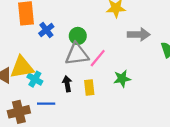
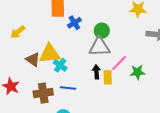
pink line: (98, 58) -> (119, 63), moved
black arrow: (67, 84) -> (96, 72), moved

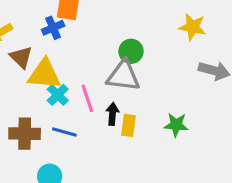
blue cross: (74, 23) -> (53, 28), moved
brown triangle: (33, 59) -> (21, 57), moved
pink line: (119, 63) -> (87, 98), moved, turned -72

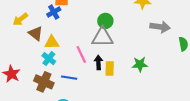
yellow triangle: (44, 74) -> (52, 42), size x0.7
cyan cross: (58, 95) -> (49, 59), moved
brown cross: (25, 134) -> (44, 82), turned 30

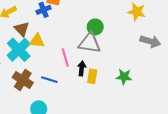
cyan cross: (49, 59) -> (19, 50), moved, size x1.6

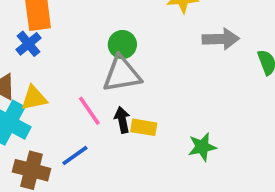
yellow rectangle: (92, 76) -> (144, 127), turned -72
green star: (124, 77) -> (202, 147), moved
blue line: (49, 80) -> (75, 155), turned -35

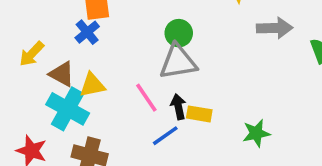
blue line: (75, 155) -> (165, 136), moved

